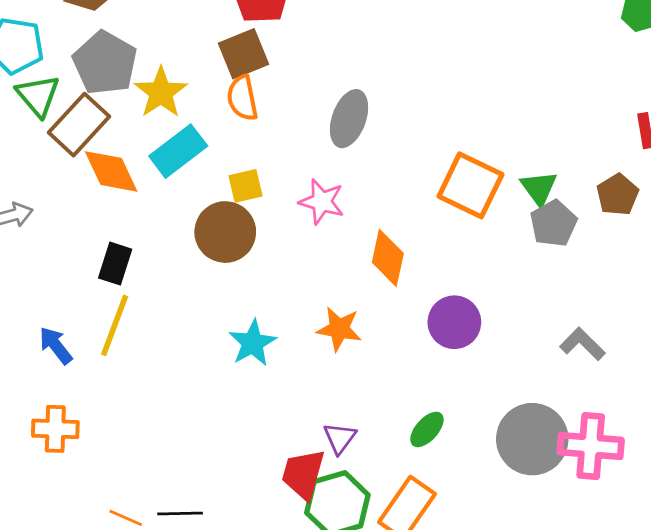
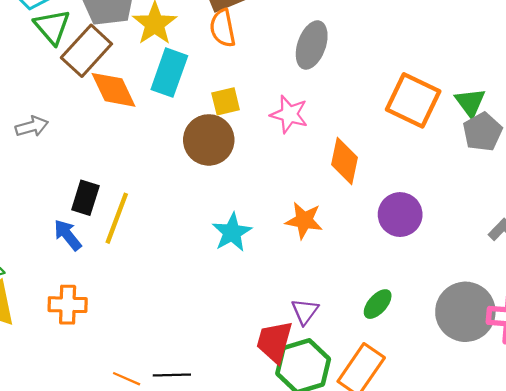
cyan rectangle: (178, 151) -> (169, 73), turned -33
black rectangle: (115, 264) -> (85, 198), moved

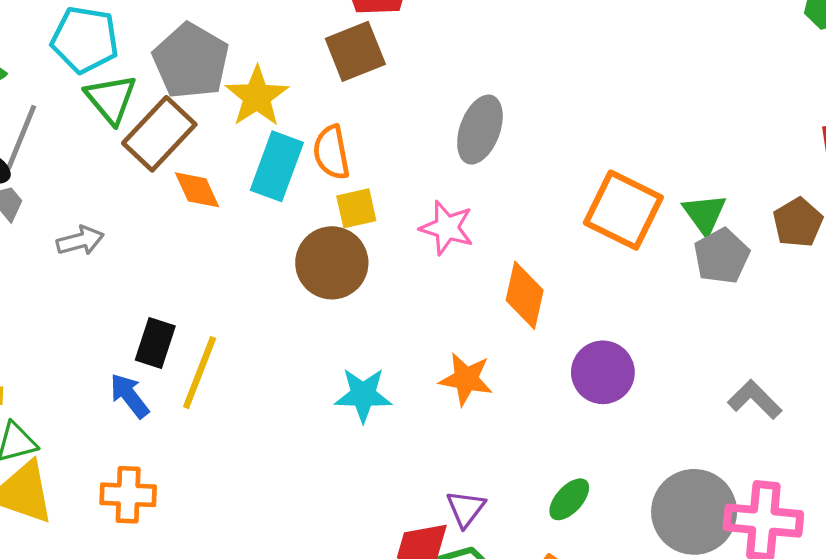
orange semicircle: (223, 28) -> (331, 152), moved
orange diamond: (113, 90) -> (197, 190), size x0.7
cyan star: (232, 232) -> (363, 395), turned 30

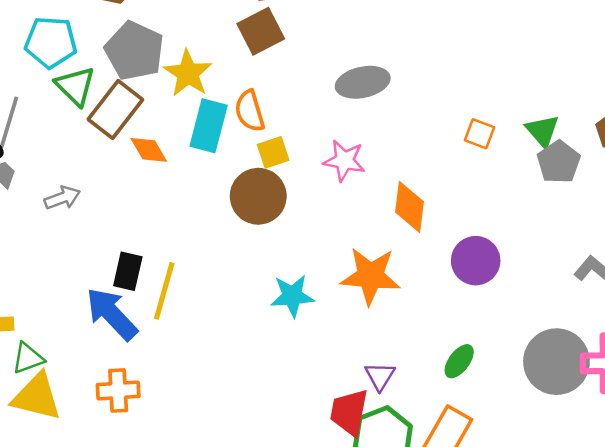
gray ellipse: (480, 130) -> (363, 82), turned 63
orange square: (623, 210) -> (479, 134), size x0.5
orange star: (466, 379) -> (370, 276), size x1.4
blue arrow: (129, 396) -> (112, 314), size x1.6

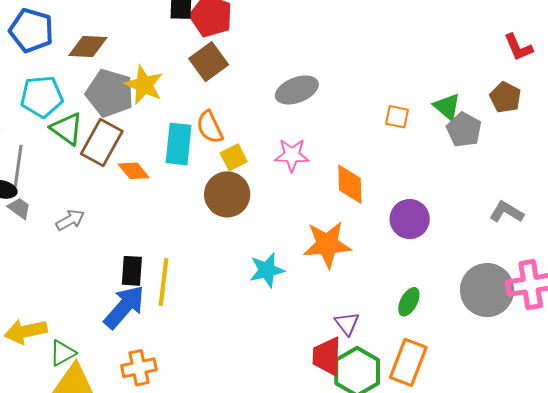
yellow star: (188, 73) -> (144, 85), moved
blue arrow: (112, 314) -> (124, 307), turned 93

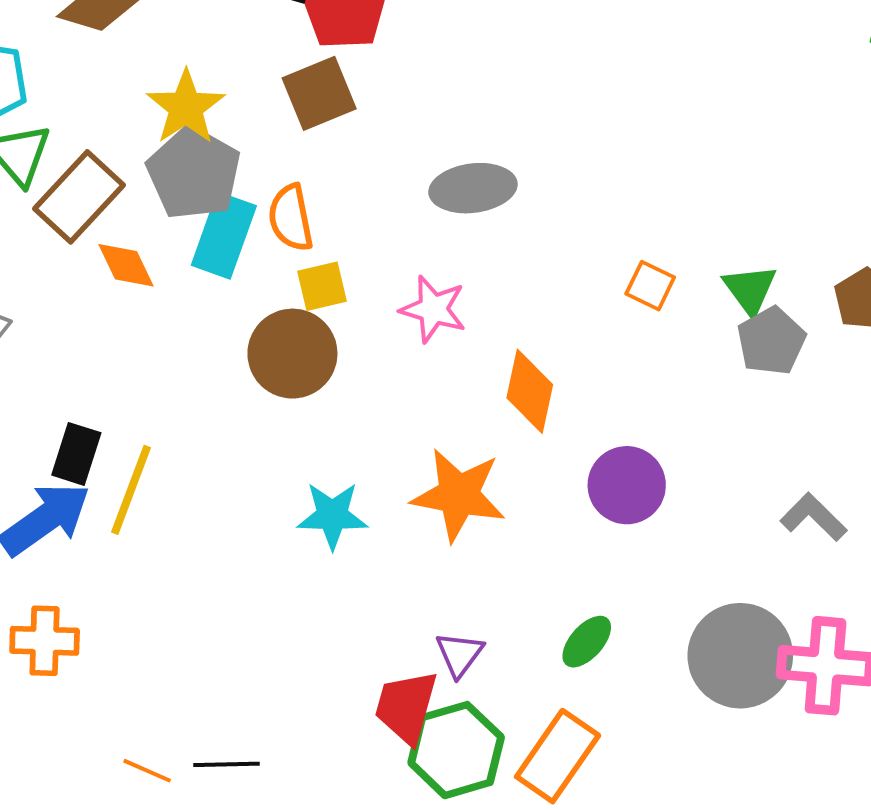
gray pentagon: (110, 93) -> (194, 173), moved

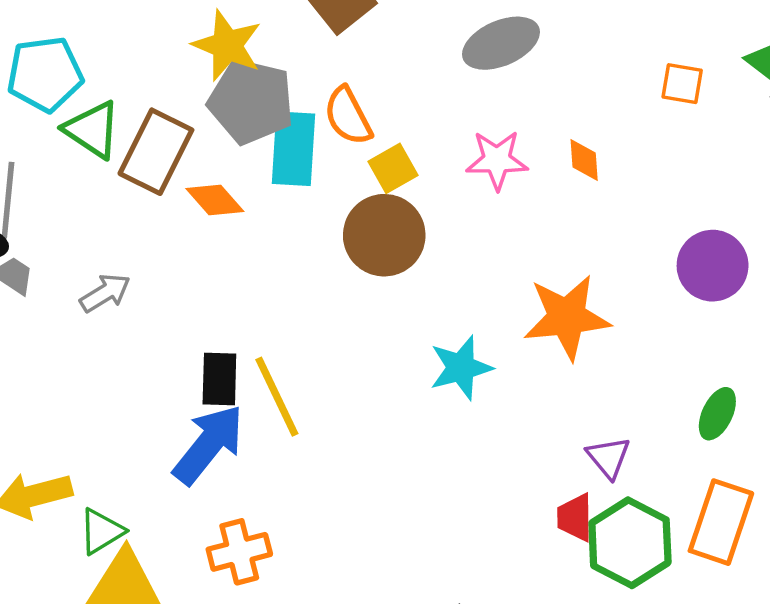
orange diamond: (530, 391) -> (584, 160), moved, size x0.6
yellow line: (131, 490) -> (277, 397), turned -30
red trapezoid: (406, 707) -> (575, 517), size x0.7

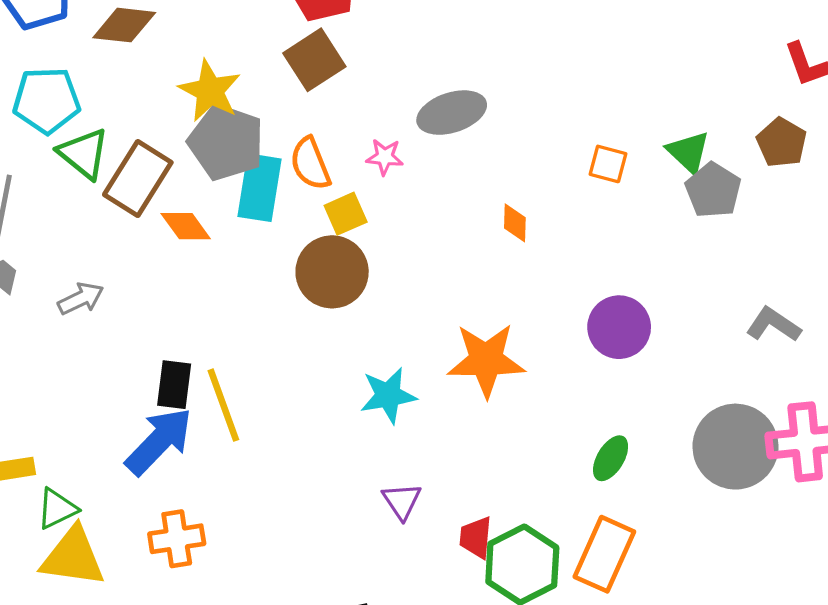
pink star: (497, 160) -> (385, 157), moved, size x0.7
purple triangle: (608, 457) -> (402, 501), moved

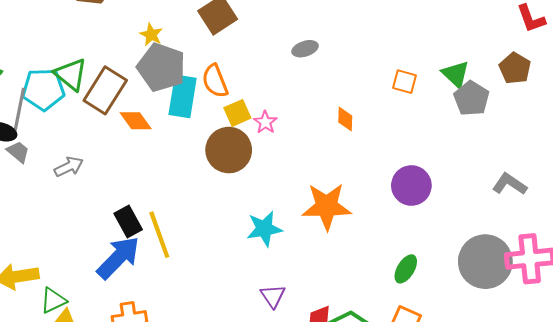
yellow star: (210, 91) -> (151, 35), size x0.6
cyan pentagon: (47, 100) -> (43, 89), moved
gray ellipse: (452, 113) -> (305, 49), size x0.6
pink star: (385, 157) -> (265, 122), moved, turned 30
black rectangle: (174, 385) -> (128, 222), turned -36

